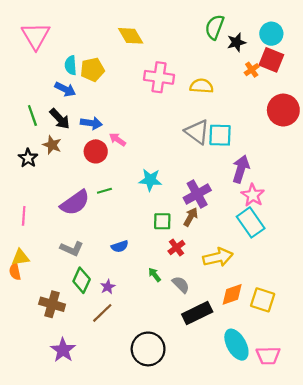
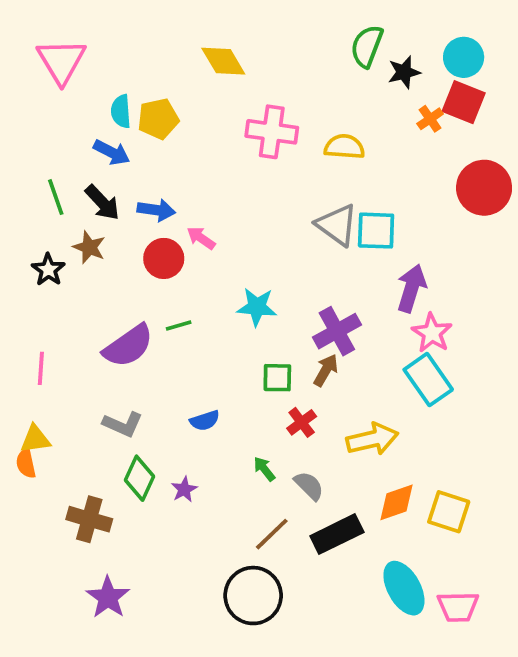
brown line: (102, 313) -> (272, 534), moved

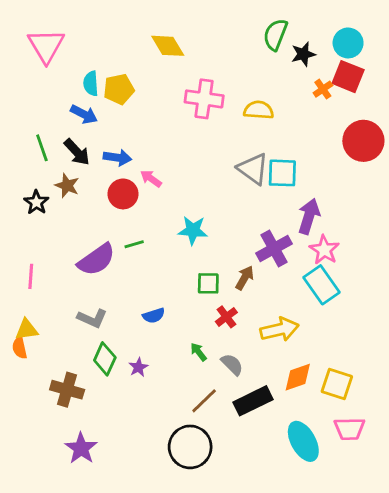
purple cross: (337, 331) -> (274, 248), moved
pink trapezoid: (458, 607) -> (349, 429), moved

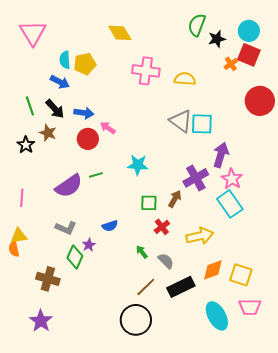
purple star: (138, 367) -> (89, 245), moved
purple star: (81, 448) -> (41, 321), moved

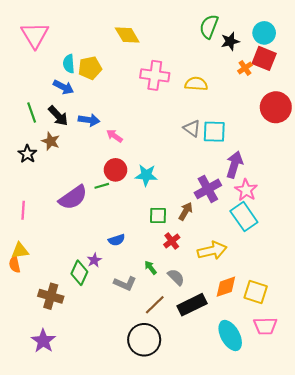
gray triangle: (181, 121) -> (192, 128), size x0.7
red circle: (88, 139) -> (115, 170), moved
gray L-shape: (66, 228) -> (125, 283), moved

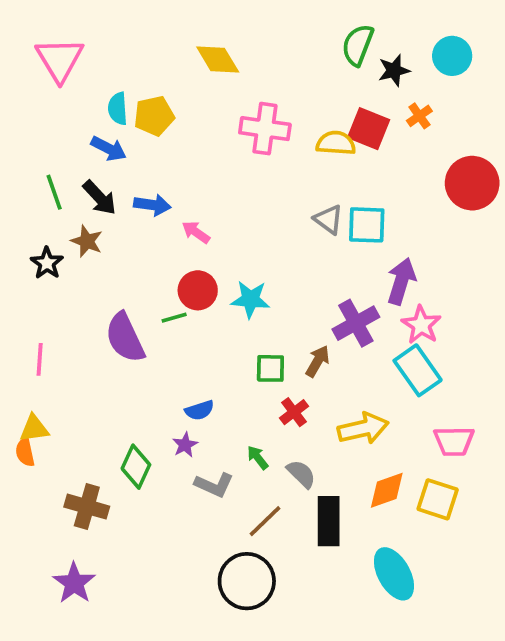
red square: (264, 58) -> (369, 129), moved
purple semicircle: (73, 197) -> (125, 338), turned 100
purple star: (94, 260) -> (185, 445), moved
black rectangle: (192, 305) -> (329, 521), turned -64
pink trapezoid: (265, 326) -> (454, 441), moved

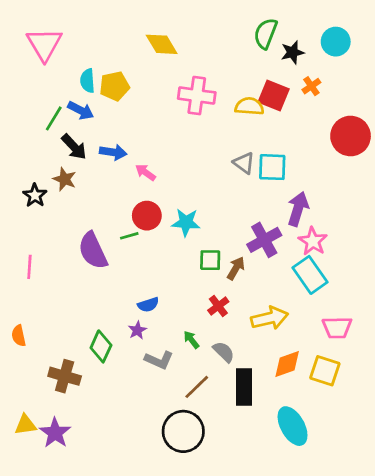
green line: (54, 192) -> (54, 118), moved, turned 50
green square: (270, 368) -> (210, 260), moved
yellow triangle: (34, 428) -> (25, 425), moved

